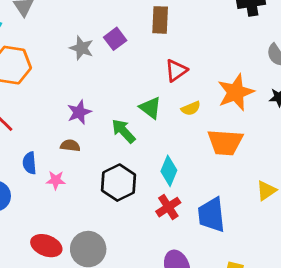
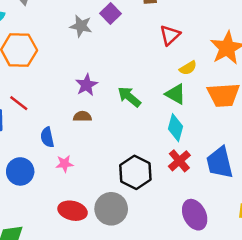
green triangle: (150, 108) -> (175, 94), moved
pink star: (56, 180) -> (65, 164), moved
black hexagon: (118, 183) -> (135, 172), moved

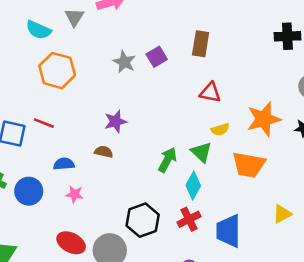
red triangle: (170, 35) -> (210, 93), turned 40
green arrow: (129, 97) -> (167, 160), moved, turned 65
red line: (19, 103) -> (44, 123), turned -30
blue semicircle: (47, 137) -> (64, 164), turned 84

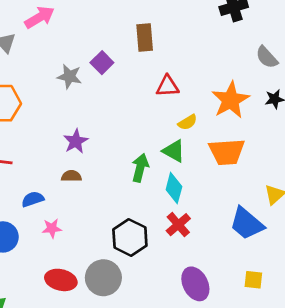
blue trapezoid: (228, 231) -> (247, 224), moved, turned -36

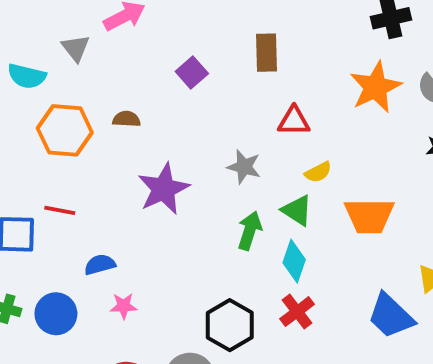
purple square: (102, 63) -> (192, 72), moved
gray star: (69, 76) -> (244, 167), moved
orange star: (230, 100) -> (376, 87), moved
purple star: (76, 141) -> (164, 189), size x1.5
brown semicircle: (71, 176) -> (126, 119), moved

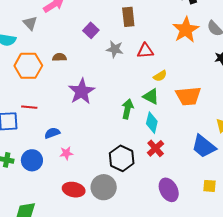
gray star: (244, 167) -> (115, 49), moved

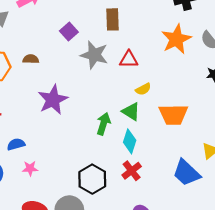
gray star: (115, 49) -> (94, 55), size x1.4

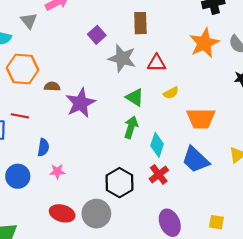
brown semicircle: (31, 59) -> (52, 86), moved
green triangle: (131, 112) -> (135, 97), moved
blue semicircle: (16, 144) -> (43, 147), turned 114
blue trapezoid: (186, 173) -> (195, 160), moved

